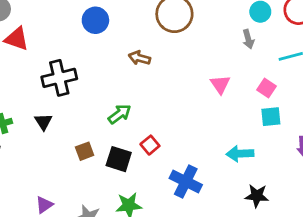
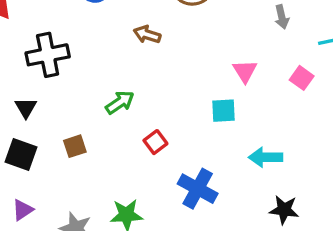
cyan square: (271, 117) -> (224, 111), moved
black square: (119, 159) -> (21, 155), moved

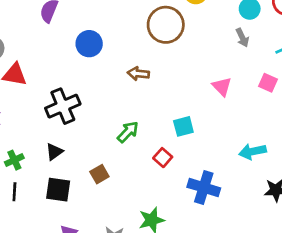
black triangle: (26, 108) -> (54, 152), turned 36
cyan square: (224, 111) -> (183, 126), moved

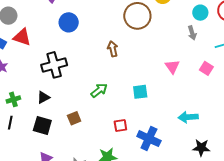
blue circle: (89, 44) -> (69, 22), moved
brown arrow: (138, 74) -> (113, 49), turned 63
red square: (163, 158) -> (120, 126), moved, turned 32

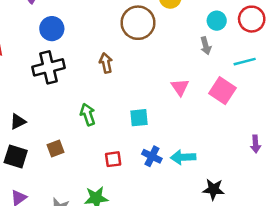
black cross: (54, 65) -> (48, 67), moved
pink square: (206, 68) -> (222, 91), size x1.5
green arrow: (99, 90) -> (88, 114), turned -72
cyan arrow: (188, 117) -> (183, 157), moved
blue cross: (149, 139) -> (152, 156), moved, size x0.7

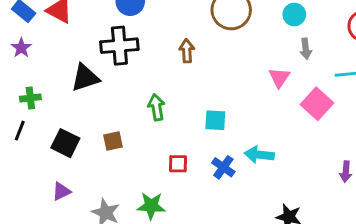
cyan circle: (217, 21) -> (294, 15), moved
pink triangle: (180, 87) -> (279, 78), moved
black triangle: (18, 121) -> (85, 78), moved, size x1.5
cyan arrow: (183, 157) -> (259, 155), moved

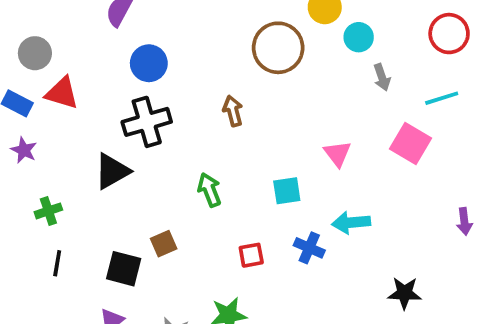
pink triangle: (279, 78) -> (337, 154), moved
black line: (20, 131) -> (57, 263), moved
black square: (65, 143) -> (124, 269), moved

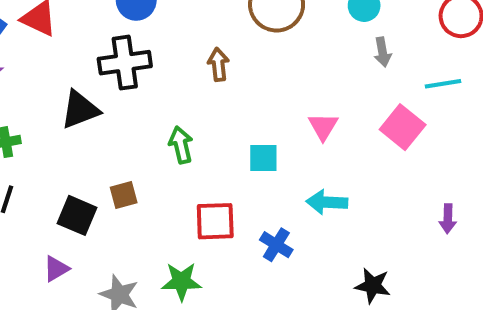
blue cross: (309, 248) -> (276, 245), moved
red square: (251, 255) -> (215, 221), size x1.5

